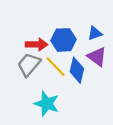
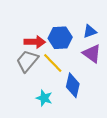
blue diamond: (77, 70) -> (73, 85), moved
cyan star: (47, 104) -> (44, 98), size x0.7

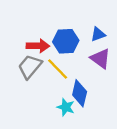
cyan star: (44, 98) -> (66, 107), moved

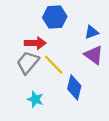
blue hexagon: (66, 41) -> (55, 17), moved
cyan star: (66, 107) -> (35, 99), moved

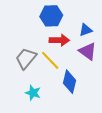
red arrow: (35, 43) -> (59, 40), moved

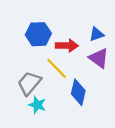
blue hexagon: (51, 16) -> (38, 34), moved
gray trapezoid: (26, 58) -> (29, 83), moved

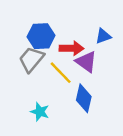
purple triangle: (99, 58) -> (86, 62), moved
gray trapezoid: (29, 83) -> (31, 59), moved

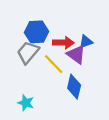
blue triangle: (103, 36) -> (86, 42), moved
cyan star: (40, 112) -> (26, 103), moved

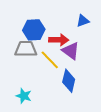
blue triangle: (86, 42) -> (83, 21), moved
gray trapezoid: (28, 52) -> (26, 49), turned 50

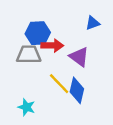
red arrow: (59, 40) -> (52, 46), moved
yellow line: (50, 60) -> (59, 84), moved

